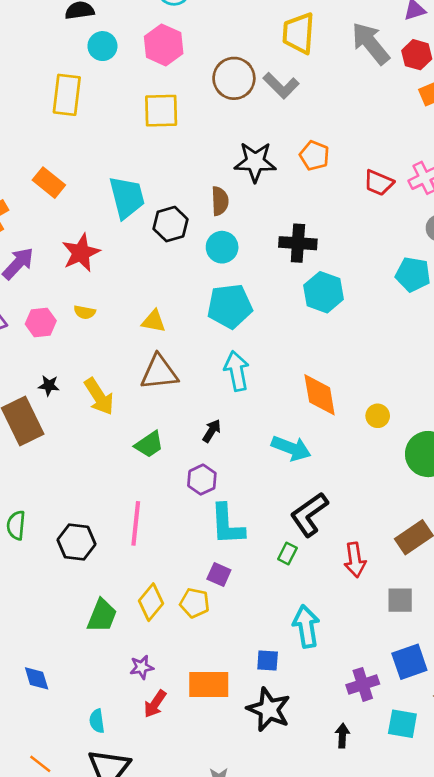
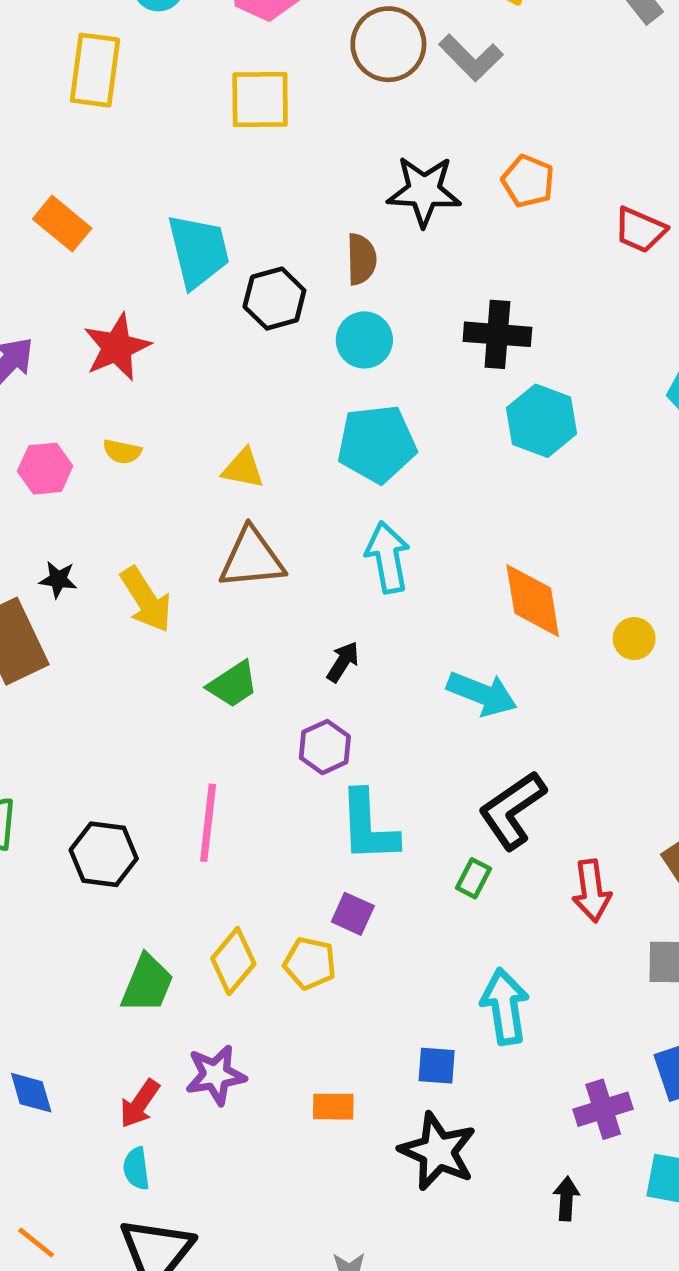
purple star: (142, 667) -> (216, 1075), size x1.4
orange rectangle: (209, 685) -> (333, 1107), size x0.6
red arrow: (155, 704) -> (140, 1104), moved

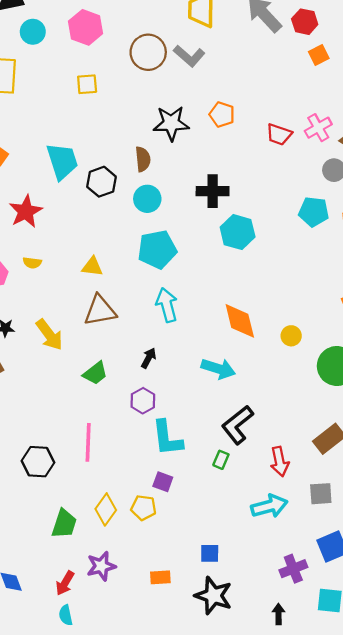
yellow square: (260, 99) -> (87, 84), size x0.7
cyan arrow: (505, 1007) -> (269, 506), moved, turned 88

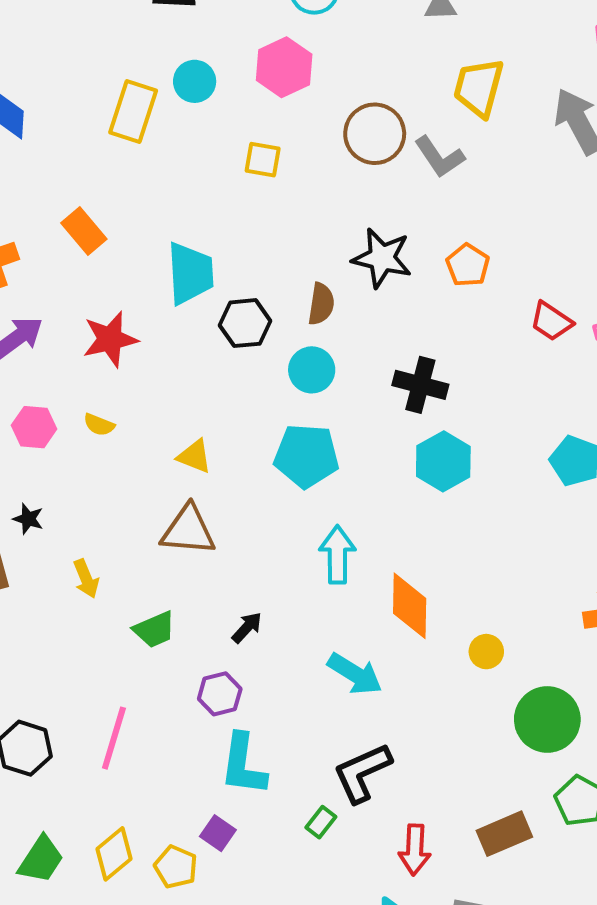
cyan circle: (33, 32) -> (195, 81), moved
cyan arrow: (167, 305) -> (337, 555), moved
yellow arrow: (49, 335) -> (86, 579), moved, size x0.7

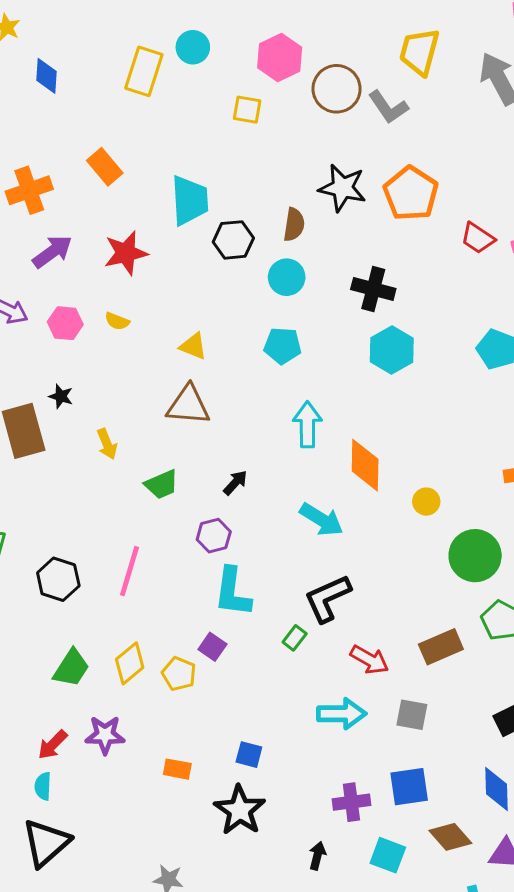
pink hexagon: (284, 67) -> (280, 57), moved
orange pentagon: (468, 265) -> (411, 193), size x1.6
cyan pentagon: (306, 456) -> (283, 346), size x0.7
red arrow: (415, 850) -> (369, 660), turned -63

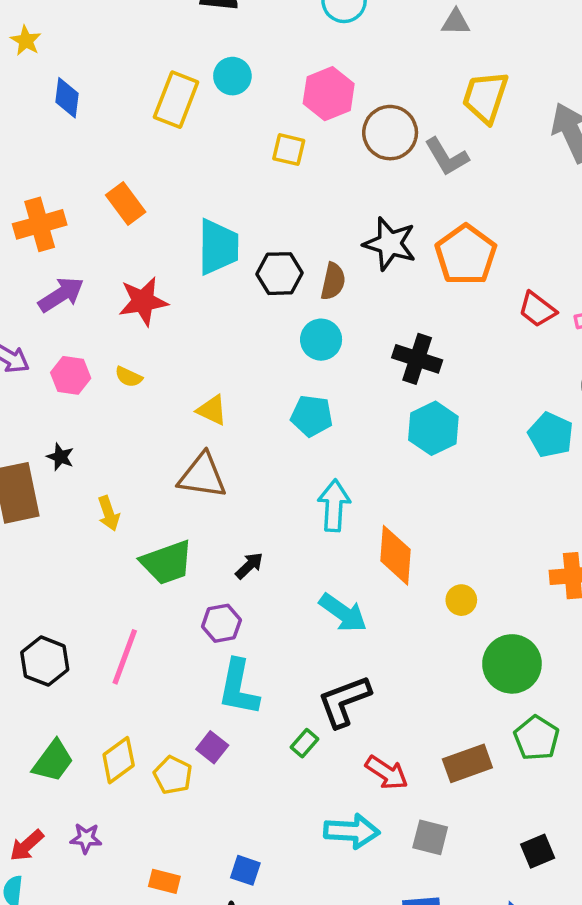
black hexagon: (233, 240) -> (280, 274), moved
green trapezoid: (162, 484) -> (167, 562), size x1.4
purple star: (105, 735) -> (86, 838), size x0.7

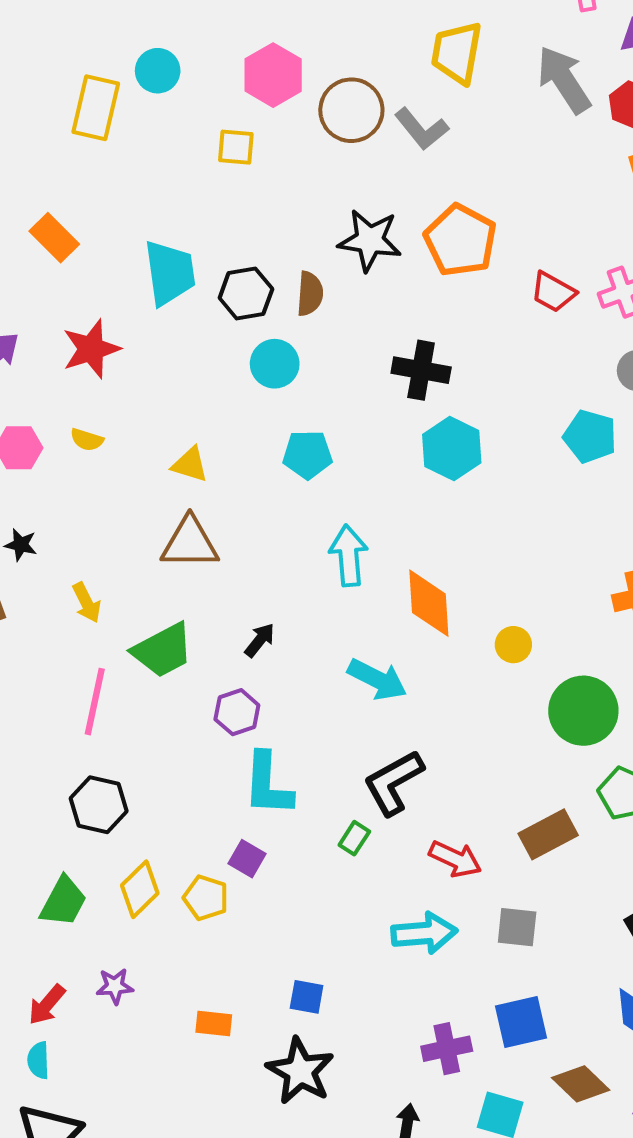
cyan circle: (321, 340) -> (275, 364), moved
pink line: (125, 657) -> (95, 702), moved
black hexagon: (45, 661) -> (99, 805), moved

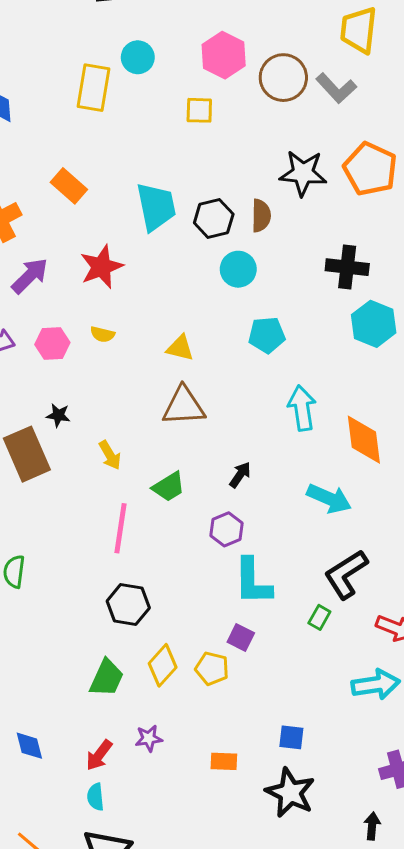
green trapezoid: (163, 650) -> (169, 487), size x0.7

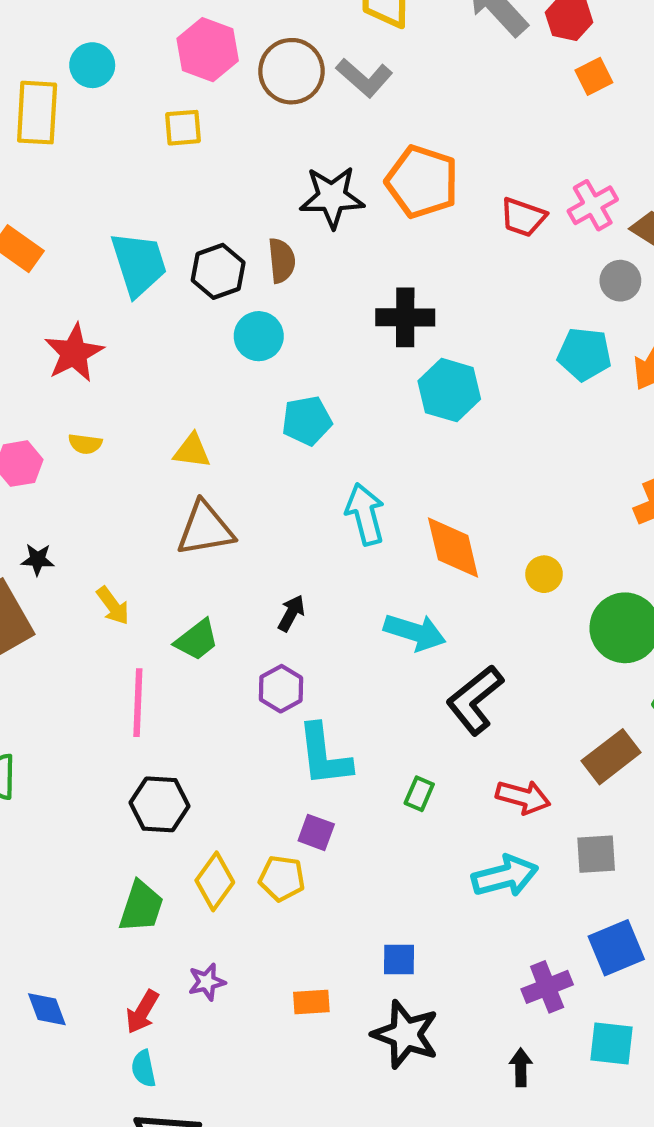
black L-shape: (346, 574) -> (475, 700), moved

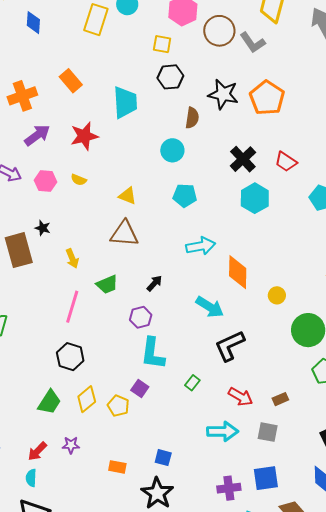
red trapezoid: (523, 217) -> (286, 162), moved
black hexagon: (218, 271) -> (170, 77), moved
black cross: (405, 317) -> (243, 159), turned 32
cyan arrow: (365, 514) -> (201, 246), turned 80
brown rectangle: (611, 757) -> (280, 399), moved, size x0.6

